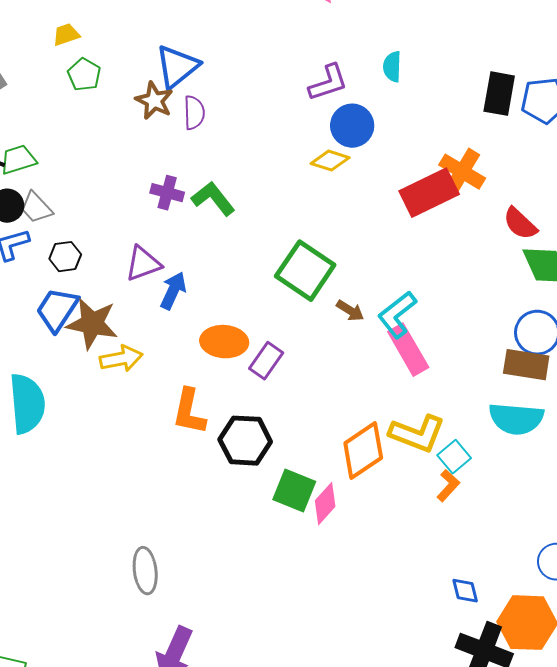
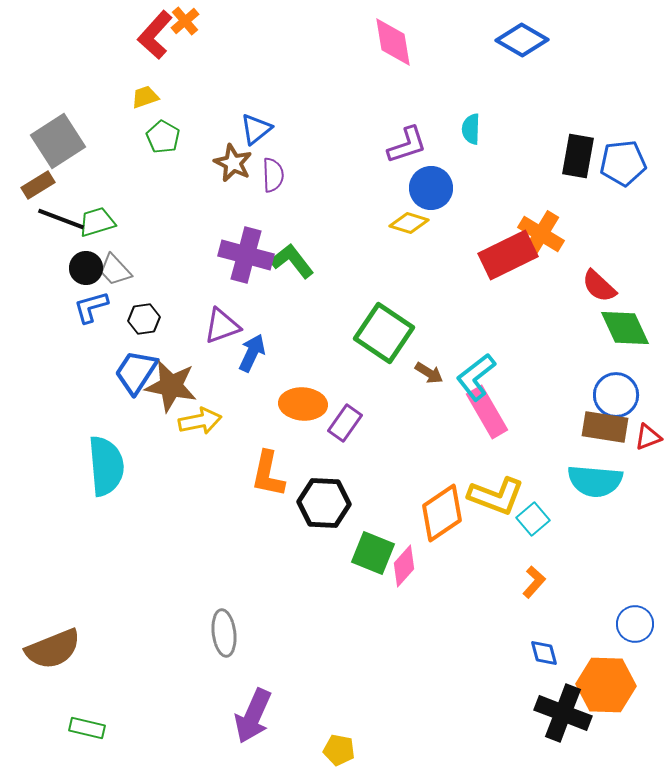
blue triangle: (177, 67) -> (256, 129), size x0.7
purple cross: (167, 193) -> (246, 255), size x1.6
orange L-shape: (448, 486) -> (534, 582), moved

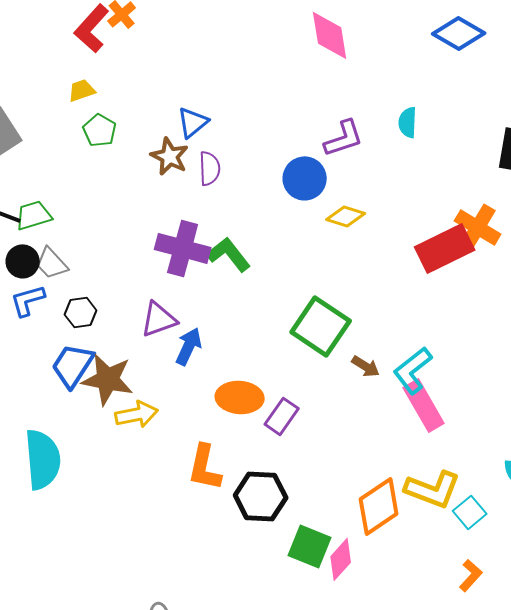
blue circle: (431, 188) -> (305, 178), moved

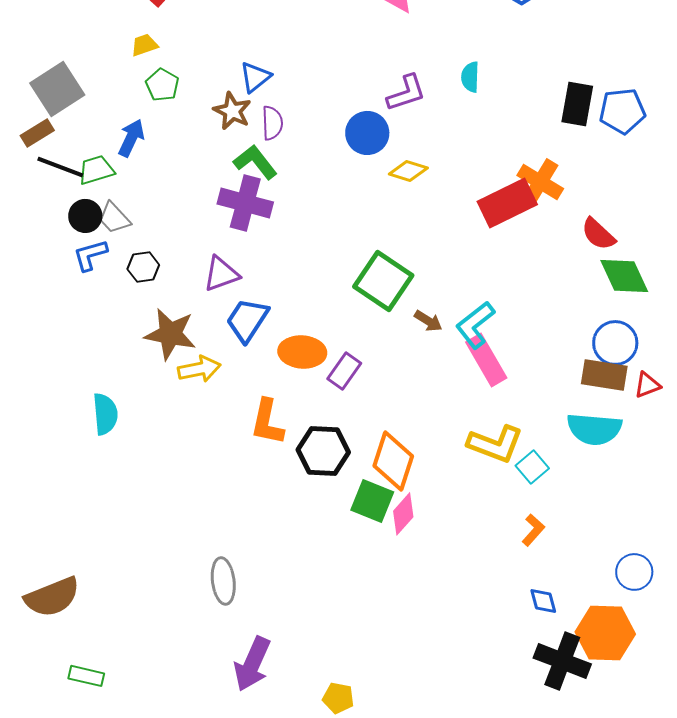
green L-shape: (229, 254) -> (255, 162), moved
blue arrow: (189, 346) -> (131, 138), moved
blue trapezoid: (73, 365) -> (247, 320), moved
cyan semicircle: (43, 459) -> (105, 414), size x0.7
orange diamond: (379, 506) -> (393, 461), moved, turned -38

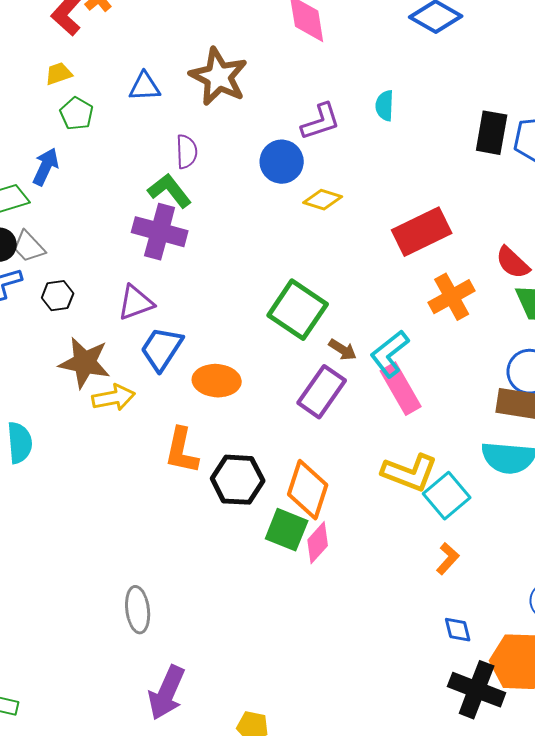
blue triangle: (255, 77) -> (145, 87), moved, turned 36
brown star: (232, 111) -> (219, 77), moved, size x1.5
orange cross: (540, 182) -> (452, 297), moved, turned 30
purple rectangle: (344, 371) -> (322, 392), moved, size x1.4
cyan square: (532, 467) -> (447, 496), size x1.4

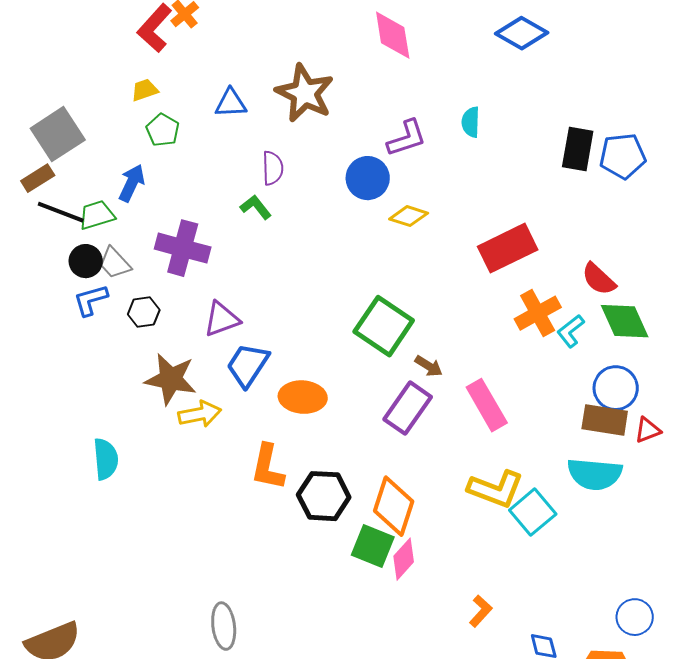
green L-shape: (170, 191) -> (256, 207), size x0.7
purple cross: (160, 232) -> (183, 248), moved
cyan L-shape: (390, 354) -> (571, 331), moved, size x0.7
orange L-shape: (448, 559) -> (481, 611), moved

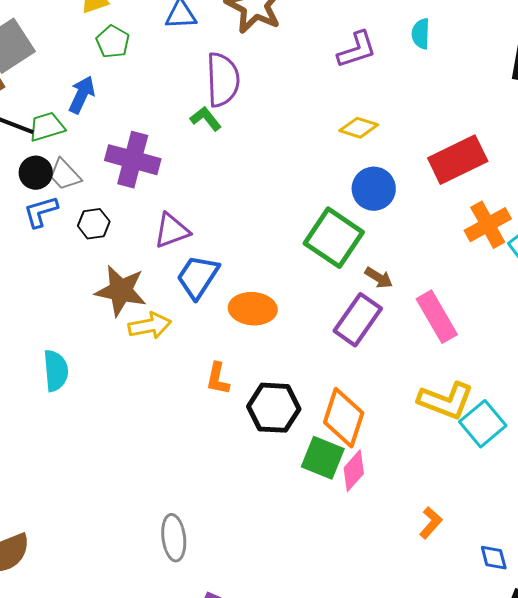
purple semicircle: (273, 168) -> (223, 80), size x1.6
blue circle: (368, 178) -> (374, 189), moved
orange L-shape: (268, 467) -> (218, 379), size x0.7

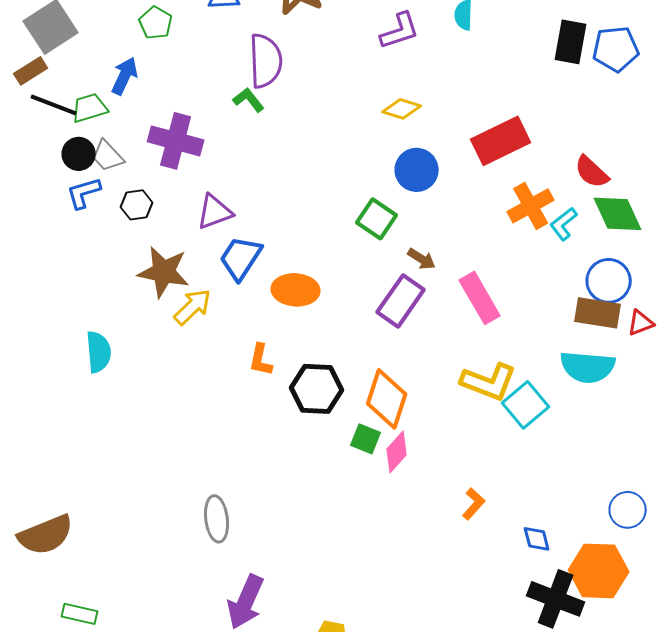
green square: (334, 238) -> (377, 219), size x0.7
yellow arrow: (150, 326) -> (193, 307), turned -33
green square: (323, 458) -> (366, 439), size x0.7

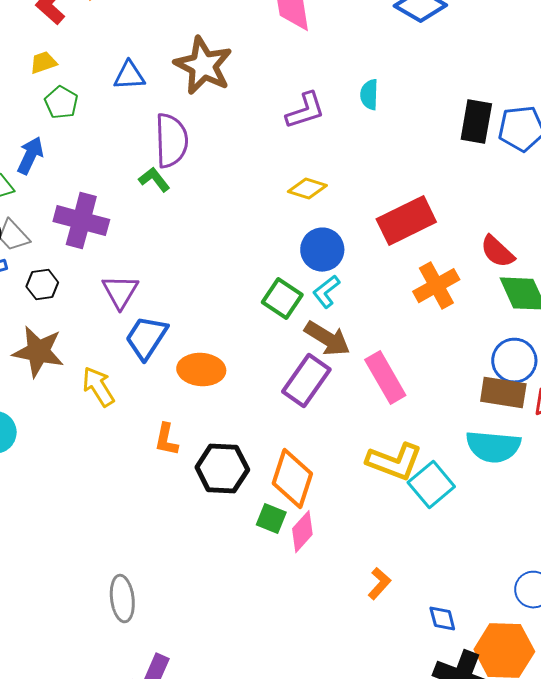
purple triangle: (215, 212) -> (120, 292), turned -39
cyan L-shape: (564, 224) -> (326, 292), moved
brown arrow: (422, 259) -> (327, 339), size x1.6
brown star: (164, 272) -> (38, 352), moved
yellow arrow: (193, 307) -> (98, 387), turned -78

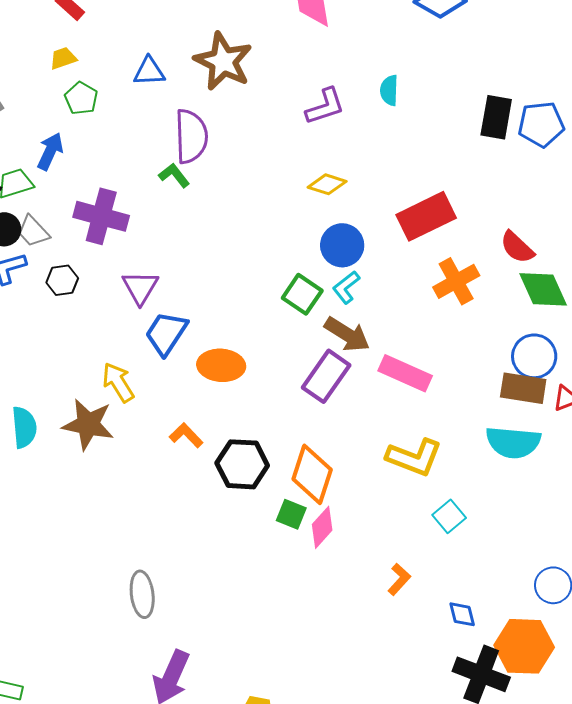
brown star: (38, 352) -> (88, 424), moved
pink rectangle: (385, 378) -> (405, 373), turned -36
orange L-shape: (166, 440) -> (186, 435), turned 124
cyan square: (431, 485) -> (449, 516), moved, size x0.7

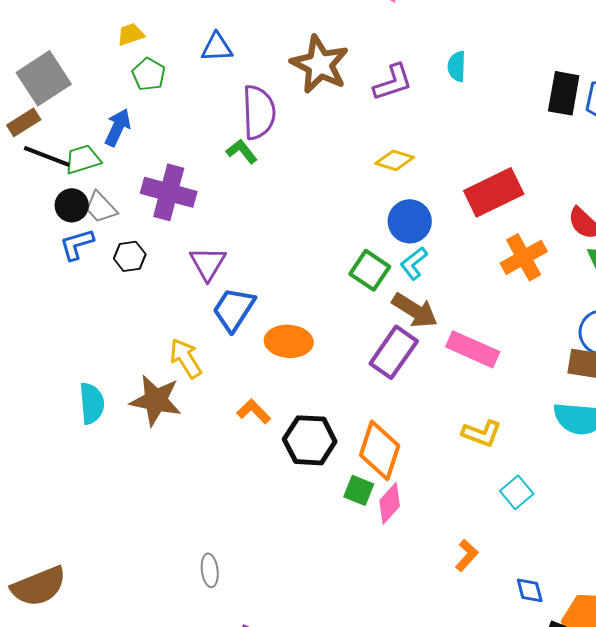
brown star: (223, 61) -> (320, 64), moved
yellow L-shape: (414, 457) -> (482, 433), size x0.7
gray ellipse: (142, 594) -> (210, 570), size x0.7

